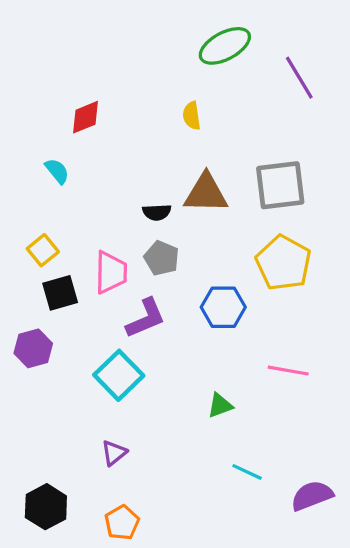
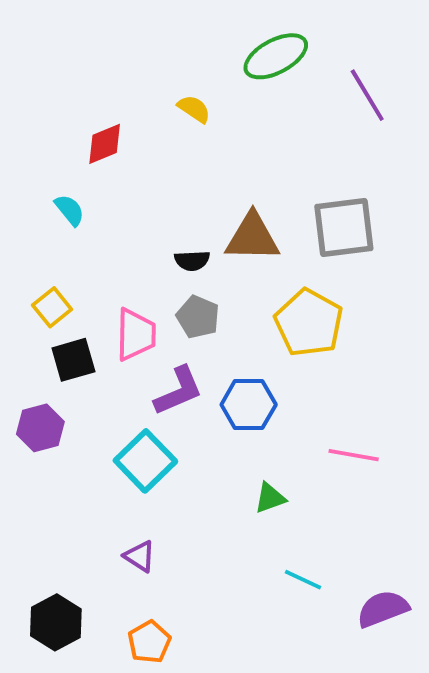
yellow semicircle: (192, 116) -> (194, 109), moved, turned 132
yellow pentagon: (283, 263) -> (309, 323), moved
blue hexagon: (223, 307) -> (249, 405), moved
purple triangle: (114, 453) -> (140, 556), turned -48

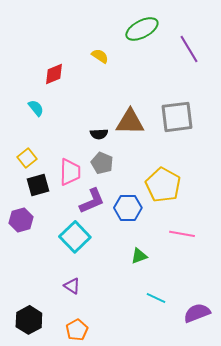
yellow pentagon: (309, 323) -> (163, 185), moved

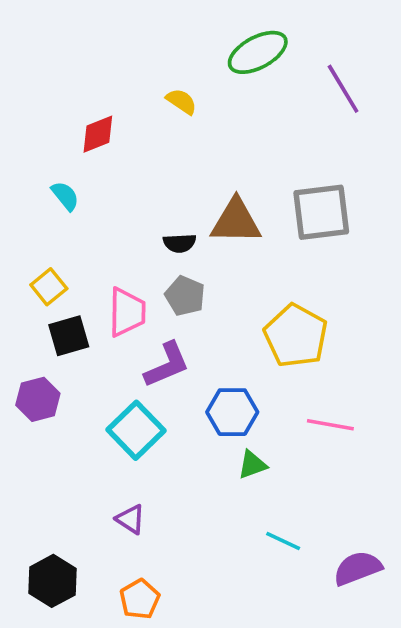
blue hexagon: (128, 208) -> (232, 412), moved

